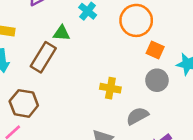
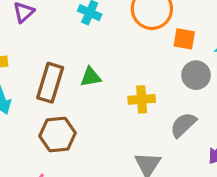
green triangle: (62, 33) -> (91, 77), moved
brown hexagon: (24, 103) -> (57, 134), moved

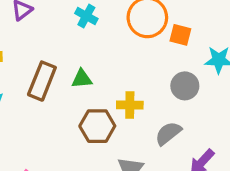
orange square: (184, 39) -> (180, 35), moved
brown hexagon: (57, 134) -> (97, 126), moved

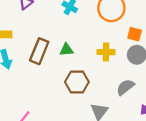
orange square: (180, 35) -> (135, 34), moved
yellow cross: (130, 105) -> (106, 52), moved

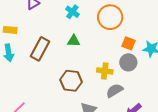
green triangle: (67, 50) -> (74, 41), moved
yellow cross: (106, 52) -> (105, 71), moved

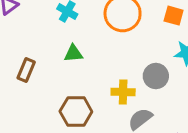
orange square: (129, 43) -> (174, 16), moved
brown rectangle: (40, 49) -> (26, 70), size x0.7

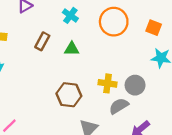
brown rectangle: (26, 70) -> (42, 41), moved
gray circle: (156, 76) -> (135, 85), moved

